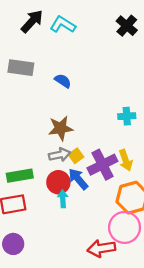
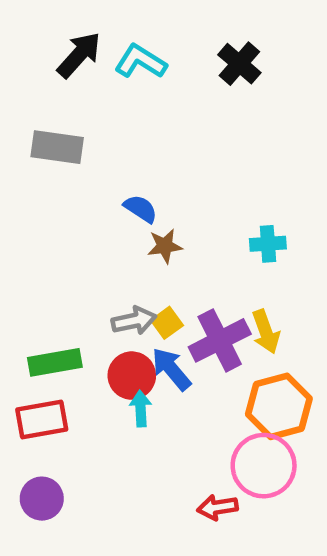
black cross: (127, 26) -> (239, 64), moved
blue semicircle: (63, 81) -> (141, 209), moved
brown star: (61, 128) -> (165, 246), moved, size x0.7
red arrow: (101, 248) -> (217, 507), size x0.7

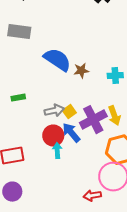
blue semicircle: (141, 209) -> (57, 60), size x1.8
brown star: (165, 246) -> (81, 71), moved
green rectangle: (55, 362) -> (18, 98), moved, size x0.6

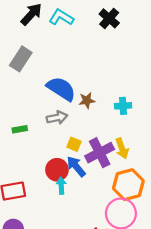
gray rectangle: (19, 32) -> (21, 59), turned -65
gray arrow: (54, 111) -> (57, 118), moved
yellow square: (69, 112) -> (74, 144), turned -32

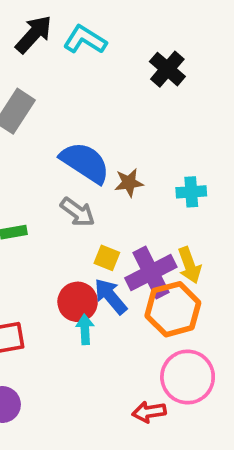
black cross: (109, 18) -> (167, 69), moved
gray arrow: (57, 118) -> (78, 212), turned 48
orange hexagon: (128, 185) -> (173, 309), moved

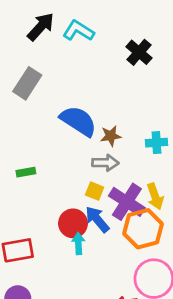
gray arrow: (78, 212) -> (105, 163), moved, turned -35
purple cross: (151, 273) -> (127, 202), turned -30

